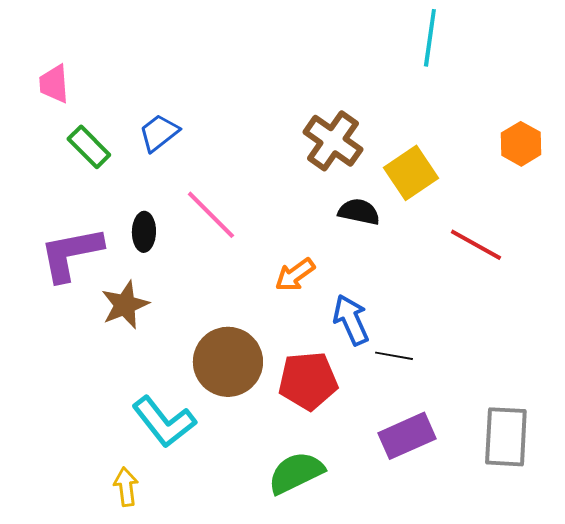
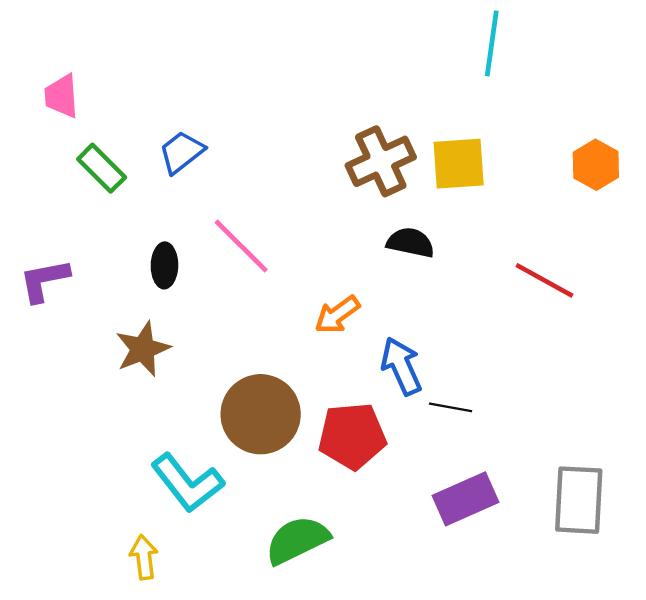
brown cross: (333, 141) -> (381, 161), turned 30
yellow square: (411, 173) -> (459, 164), moved, turned 30
purple L-shape: (71, 254) -> (44, 280), moved, size x0.7
green semicircle: (296, 473) -> (297, 540), moved

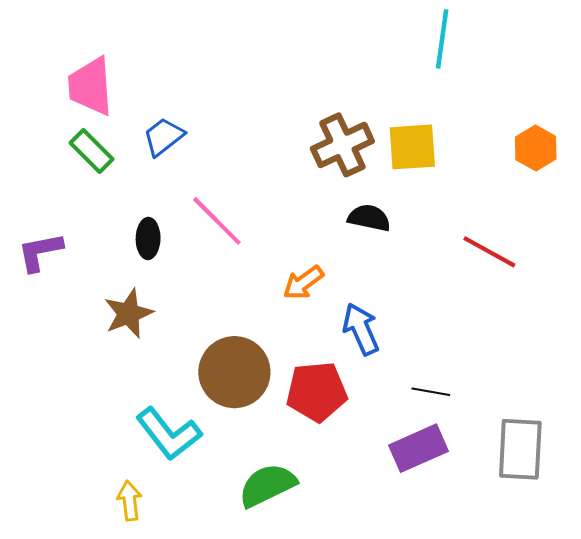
pink trapezoid: (61, 96) -> (90, 86), moved, size x1.5
black line: (451, 407) -> (431, 392), moved

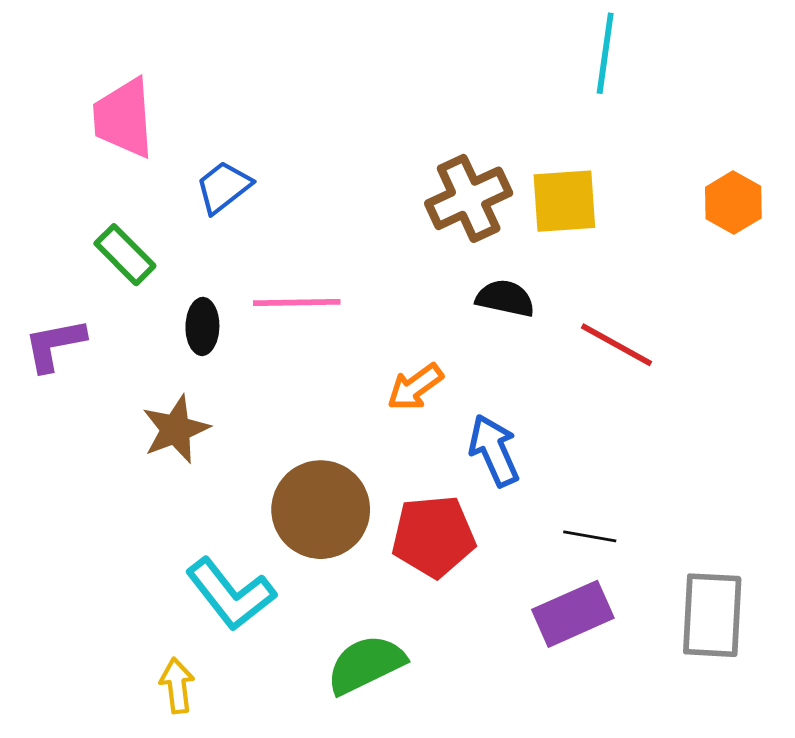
green rectangle: (92, 151) -> (125, 255), moved
pink line: (217, 221) -> (297, 303), turned -46
red line: (489, 252) -> (616, 345), moved

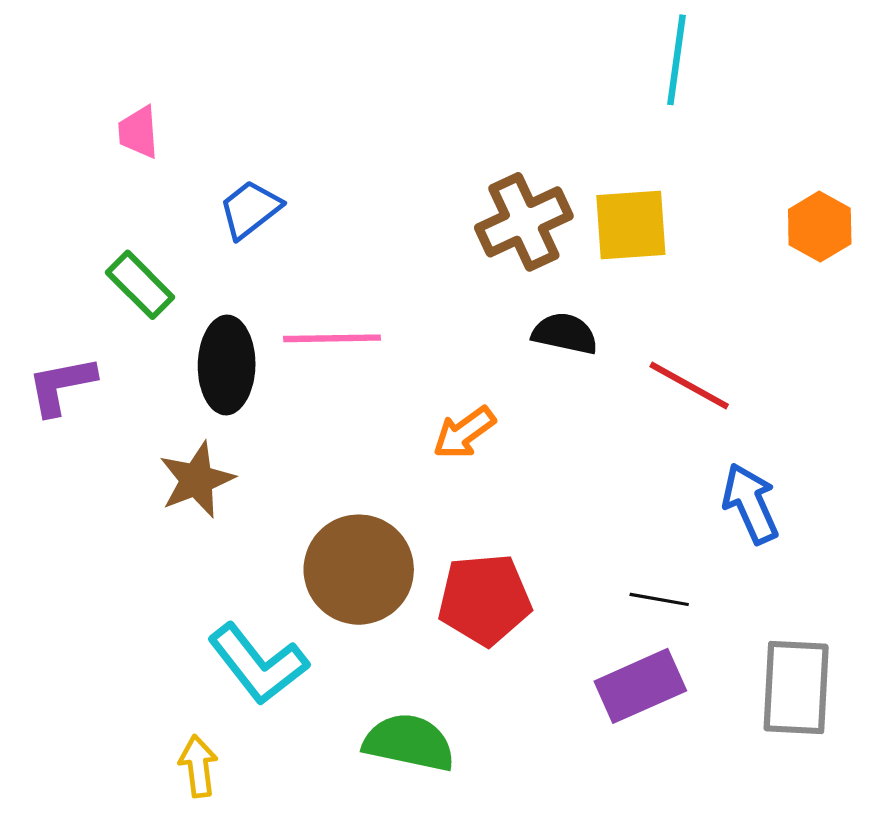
pink trapezoid: (124, 118) -> (138, 132), size x0.6
black ellipse: (202, 326) -> (227, 365), size x1.5
blue arrow: (494, 450) -> (750, 503), moved
green semicircle: (366, 664) -> (409, 743), turned 38

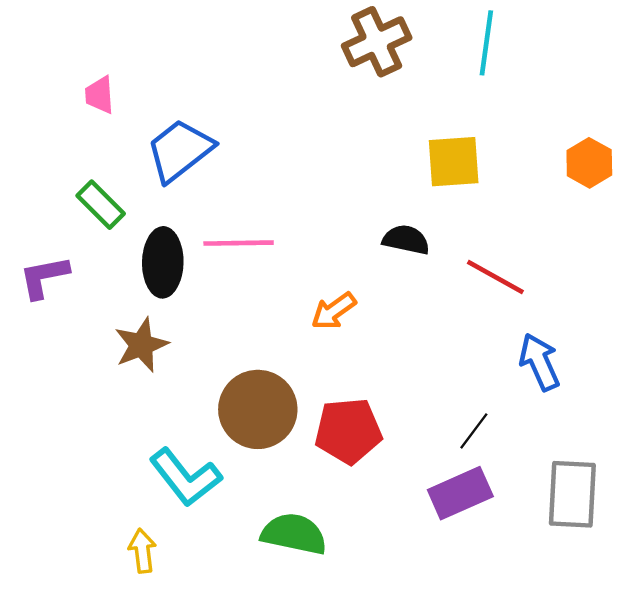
blue trapezoid: (250, 209) -> (180, 150), size x1.5
brown cross: (524, 222) -> (377, 42), moved
black line: (659, 599) -> (474, 431), turned -63

